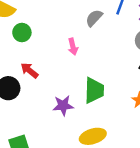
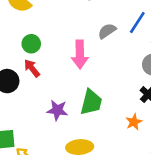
green circle: (22, 33) -> (31, 44), moved
pink arrow: (73, 47) -> (80, 55), size x1.6

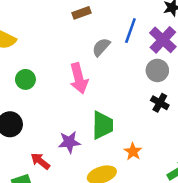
red arrow: (32, 68) -> (40, 161), moved
orange star: (134, 122) -> (133, 152), moved

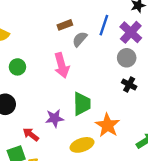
brown rectangle: (81, 13) -> (65, 25), moved
orange star: (133, 152) -> (107, 125), size x1.6

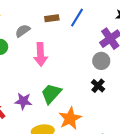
blue line: (104, 25) -> (77, 18), moved
gray semicircle: (80, 39) -> (23, 31), moved
green trapezoid: (82, 104) -> (51, 94), turned -150

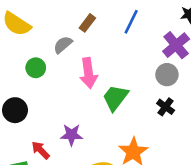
brown rectangle: (52, 18) -> (87, 23), moved, turned -40
green trapezoid: (51, 94) -> (115, 98), moved

